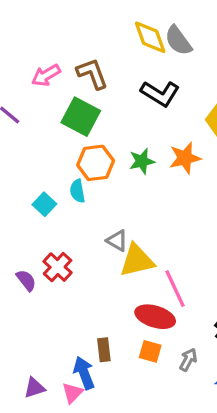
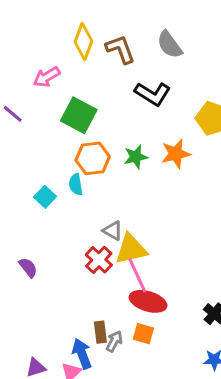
yellow diamond: (150, 37) -> (83, 42), moved, turned 40
brown L-shape: (92, 74) -> (120, 49), moved
red cross: (58, 267) -> (99, 260), moved
pink line: (175, 289) -> (137, 275), moved
gray arrow: (188, 360) -> (114, 341), moved

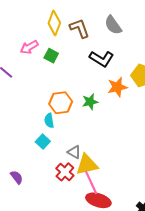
green square: (79, 115) -> (51, 56), moved, size x0.6
orange star: (176, 154) -> (117, 87), moved
cyan square: (45, 197) -> (43, 142), moved

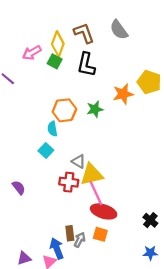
yellow diamond: (54, 23) -> (58, 44), moved
black L-shape: (102, 59) -> (86, 65), moved, turned 70
red cross: (65, 172) -> (69, 182), turned -36

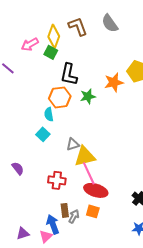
black L-shape: (86, 65) -> (69, 74), moved
gray triangle: (79, 161) -> (73, 144), turned -48
red cross: (69, 182) -> (57, 180), moved

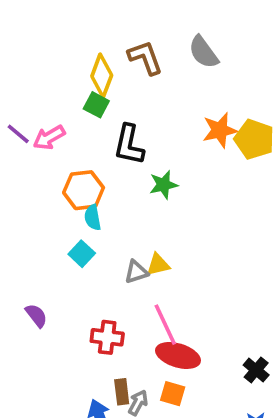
pink arrow: (30, 44) -> (49, 137), moved
orange star: (114, 82) -> (220, 130), moved
orange hexagon: (60, 97) -> (84, 190), moved
yellow triangle: (85, 156) -> (158, 265), moved, size x0.6

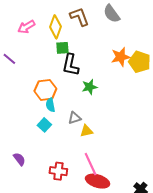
green square: (96, 105) -> (62, 48), moved, turned -32
pink arrow: (49, 137) -> (26, 27), moved
gray triangle: (136, 272) -> (74, 118), moved

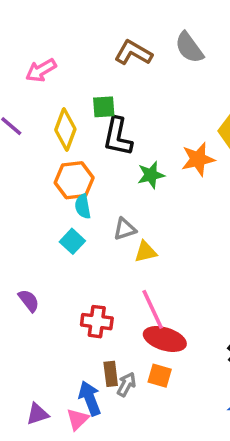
brown L-shape: (79, 17) -> (133, 53), turned -40
yellow diamond: (55, 27) -> (65, 130), moved
orange star: (121, 57) -> (198, 159), moved

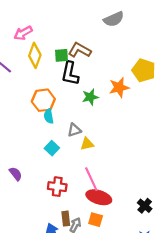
gray semicircle: (189, 48) -> (114, 19), turned -78
brown L-shape: (133, 53) -> (80, 50), moved
yellow diamond: (65, 130) -> (35, 55), moved
cyan square: (72, 241) -> (52, 148), moved

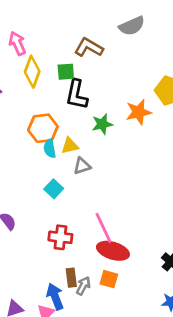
pink arrow: (23, 33) -> (17, 43), turned 96
brown L-shape: (80, 50) -> (89, 47), moved
yellow triangle: (87, 144) -> (70, 146), moved

